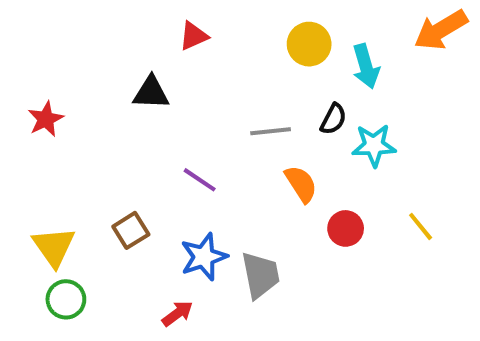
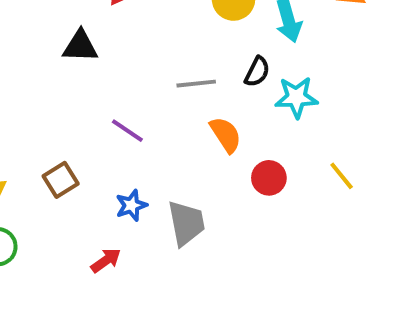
blue star: (204, 257) -> (131, 205), size x0.7

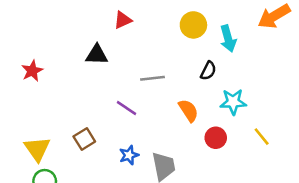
gray line: (196, 84) -> (153, 78), moved
cyan star: (296, 97) -> (233, 102), moved

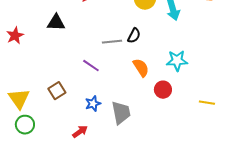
black triangle: (97, 55) -> (56, 23), moved
black semicircle: (208, 71) -> (134, 36), moved
yellow line: (262, 137) -> (207, 103), moved, turned -42

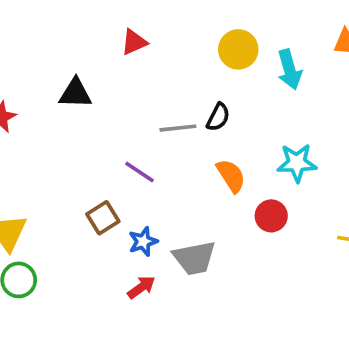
brown square: (57, 91) -> (103, 218), moved
gray trapezoid: (121, 113) -> (194, 258), turned 90
red arrow: (80, 132) -> (141, 287), moved

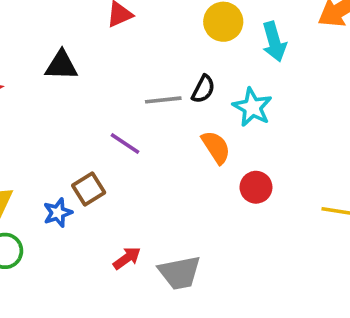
cyan star: (297, 163) -> (252, 107), moved, turned 30
blue star: (143, 242) -> (58, 213), moved
gray trapezoid: (194, 258) -> (180, 273), moved

